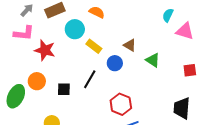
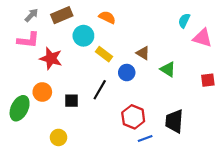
black trapezoid: (182, 108) -> (174, 121), moved

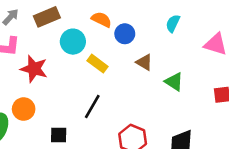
cyan semicircle: (184, 21) -> (173, 23), moved
blue circle: (127, 73) -> (125, 34), moved
black square: (72, 101) -> (59, 135), moved

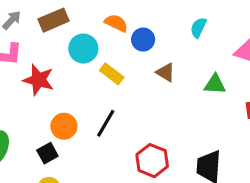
green triangle: (174, 82) -> (215, 84), moved, turned -30
orange circle: (24, 109) -> (64, 126), moved
black square: (59, 135) -> (47, 153), moved, turned -30

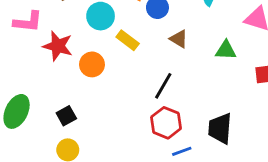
black line: (106, 123) -> (163, 86), moved
orange circle: (64, 126) -> (92, 64), moved

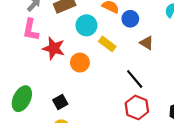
pink L-shape: (28, 22) -> (31, 30), turned 95
black line: (163, 86) -> (135, 79), turned -70

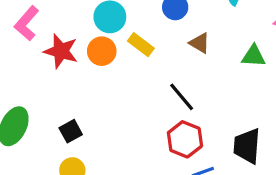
pink L-shape: (31, 30) -> (27, 23), turned 30
orange circle: (80, 63) -> (102, 51), moved

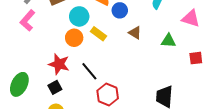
red star: (61, 51) -> (59, 64), moved
black line: (182, 97) -> (89, 71), moved
red hexagon: (185, 139) -> (108, 95), moved

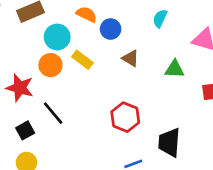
red star: (59, 64) -> (20, 88), moved
black line: (89, 71) -> (53, 113), moved
red hexagon: (108, 95) -> (125, 117), moved

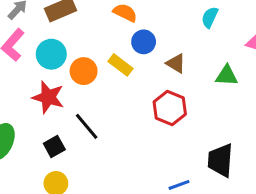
blue circle: (111, 29) -> (144, 42), moved
cyan circle: (57, 37) -> (51, 54), moved
red hexagon: (125, 117) -> (170, 108), moved

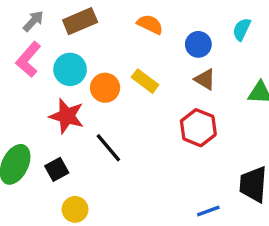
blue circle: (144, 42) -> (198, 44), moved
black square: (54, 146) -> (57, 169), moved

